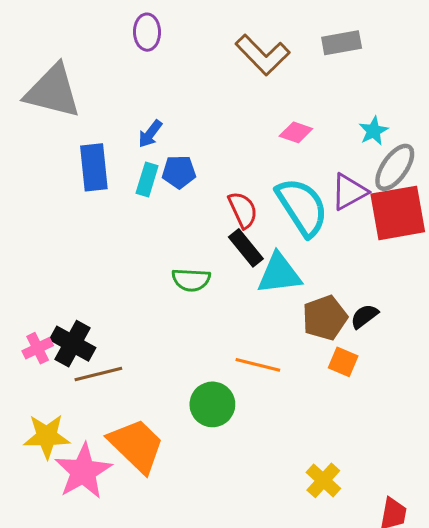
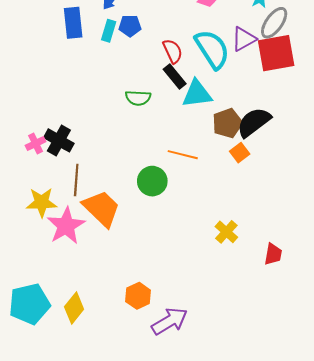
black semicircle: (364, 316) -> (254, 122), size x1.8
orange square: (343, 362) -> (240, 153), turned 30
brown line: (98, 374) -> (76, 180), moved, turned -72

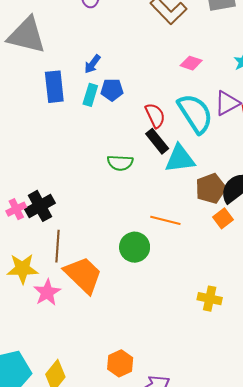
black cross: (59, 140) -> (40, 206), turned 32
pink star: (66, 226) -> (47, 292), size x0.7
yellow cross: (226, 232) -> (210, 299), turned -30

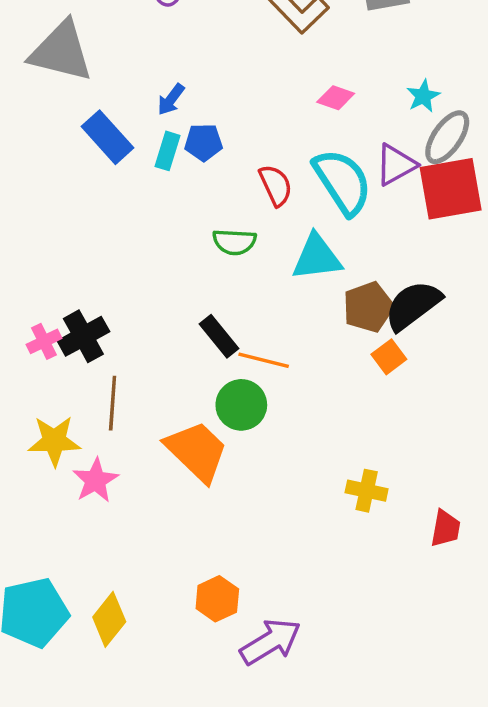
blue rectangle: (54, 87) -> (107, 137), turned -36
black rectangle: (157, 141) -> (219, 336), moved
green semicircle: (120, 163) -> (234, 242), moved
orange line: (165, 220) -> (264, 360), moved
orange trapezoid: (83, 275) -> (197, 451), moved

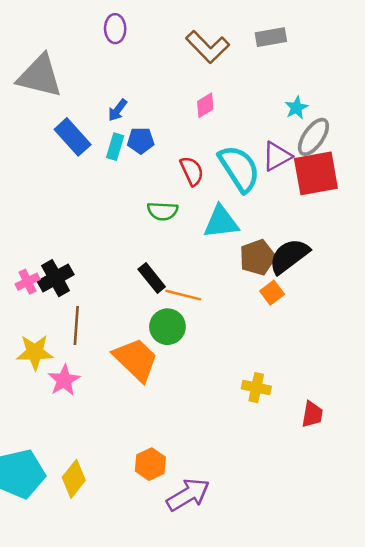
pink diamond: (336, 98) -> (205, 105), moved, turned -50

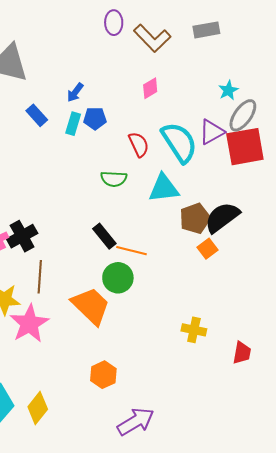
purple ellipse: (115, 29) -> (114, 23), moved
blue rectangle: (73, 137) -> (37, 115), size x0.7
pink star: (64, 380) -> (29, 324), size x1.4
orange hexagon: (150, 464) -> (103, 375), moved

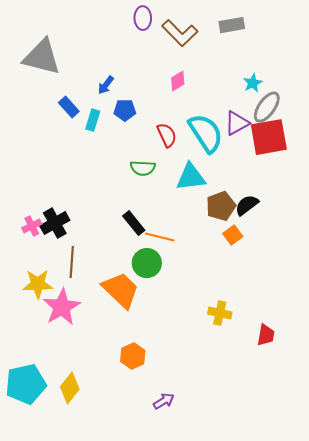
cyan rectangle: (73, 124) -> (93, 120), moved
black semicircle: (222, 217) -> (247, 205), size x0.7
purple arrow: (136, 422) -> (164, 401), size x0.6

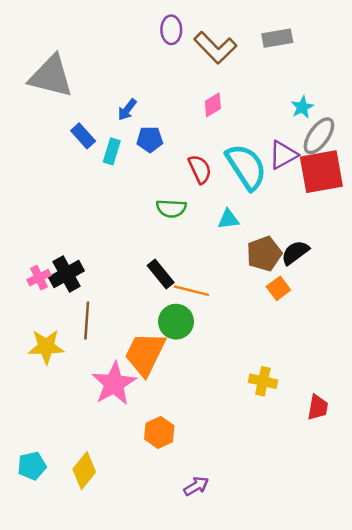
cyan triangle: (191, 177) -> (228, 219), size x0.6
orange trapezoid: (121, 290) -> (145, 354), turned -108
pink star: (62, 307) -> (114, 384), moved
cyan pentagon: (26, 384) -> (32, 466), size x0.6

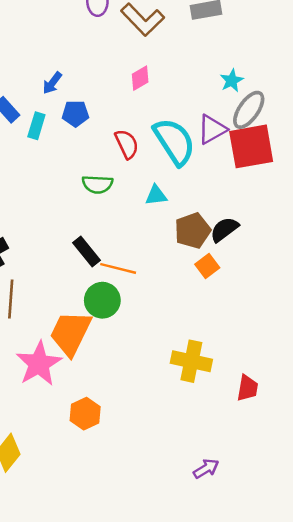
yellow cross: (263, 381) -> (191, 361), size x1.4
purple arrow: (196, 486) -> (206, 469), moved

